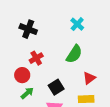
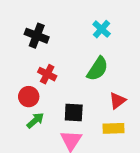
red cross: (36, 58) -> (47, 74), turned -32
black square: (56, 87) -> (74, 112), turned 35

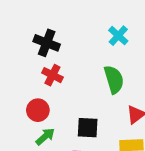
green semicircle: (98, 69) -> (114, 79), turned -50
red cross: (47, 74) -> (52, 75), moved

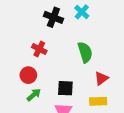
cyan cross: (118, 36) -> (82, 12), moved
black cross: (47, 43) -> (53, 17), moved

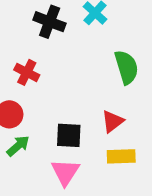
green semicircle: (85, 52) -> (126, 67), moved
red triangle: (101, 78) -> (112, 121), moved

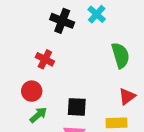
red triangle: (112, 121) -> (127, 96), moved

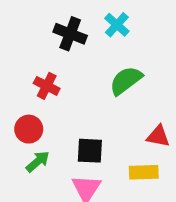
green semicircle: (120, 55) -> (126, 81), moved, turned -110
red triangle: (127, 96) -> (158, 136), turned 48

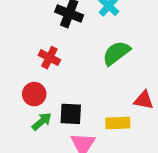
black square: (90, 151) -> (71, 114), moved
yellow rectangle: (144, 172) -> (118, 123), moved

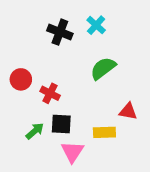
red cross: (49, 58) -> (50, 93), moved
red circle: (34, 94) -> (21, 79), moved

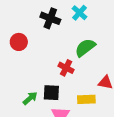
red circle: (21, 79) -> (19, 42), moved
red cross: (50, 93) -> (66, 68), moved

